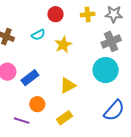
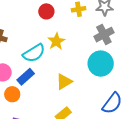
cyan semicircle: (38, 35) -> (34, 53), moved, size x1.6
orange circle: (37, 104) -> (12, 94), moved

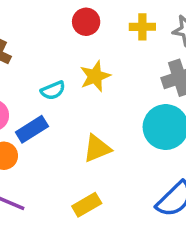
cyan semicircle: (34, 53) -> (53, 90), size x0.6

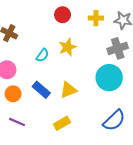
cyan semicircle: (53, 90) -> (42, 55), turned -32
blue rectangle: (32, 129) -> (41, 90), moved, turned 72

